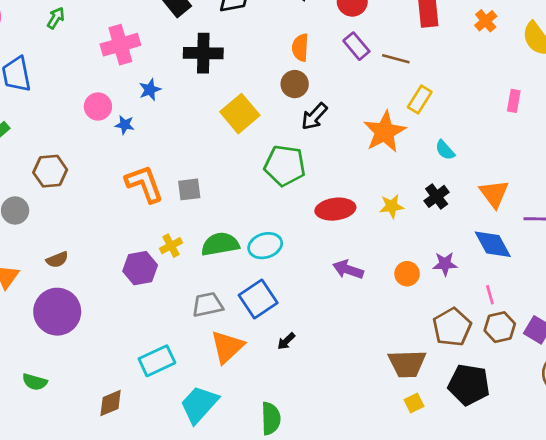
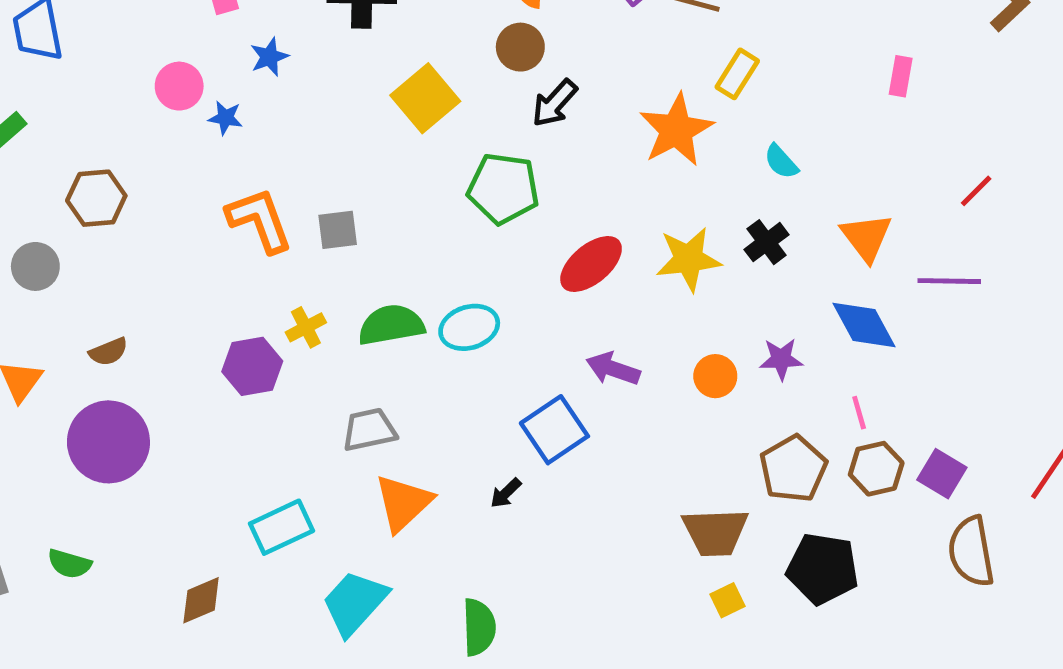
yellow star: (392, 206) -> (688, 259), size x1.5
red ellipse: (335, 209) -> (591, 264), turned -33
blue square: (258, 299) -> (554, 430), moved

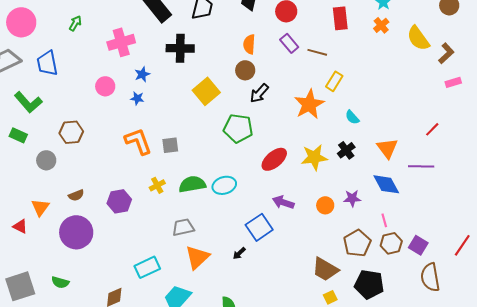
pink rectangle: (901, 76) -> (453, 82), moved, turned 63
blue star: (225, 118) -> (137, 98), moved
purple hexagon: (252, 366) -> (119, 201), moved
brown trapezoid: (715, 532) -> (325, 269), turned 32

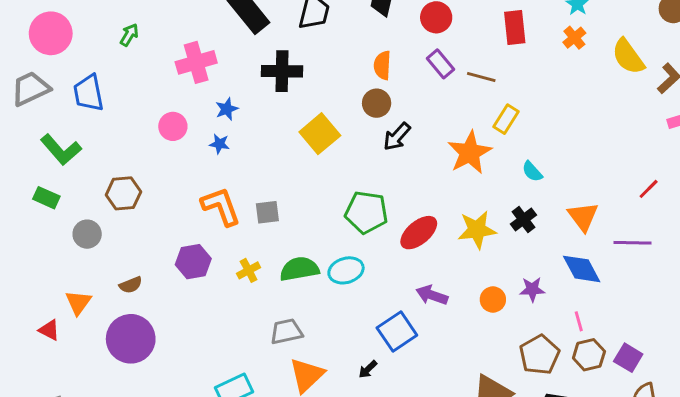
green pentagon: (238, 128) -> (366, 212), moved
purple hexagon: (119, 201) -> (193, 262), moved

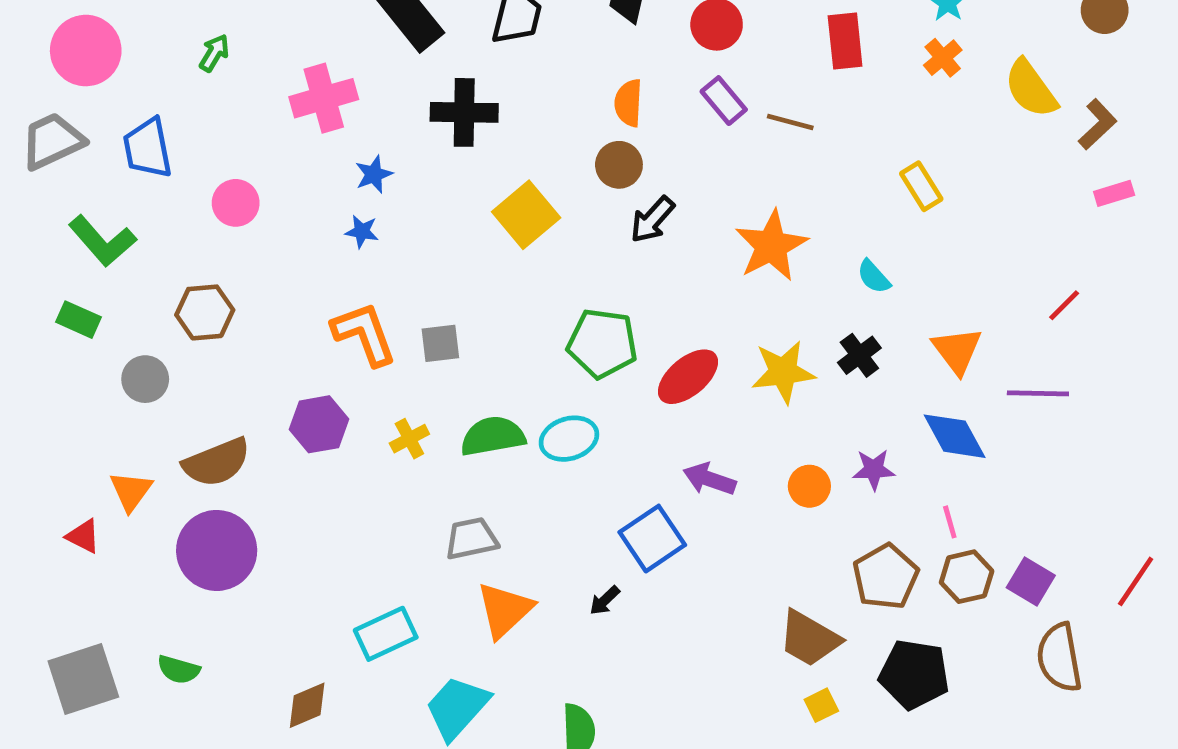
yellow rectangle: (506, 119) -> (921, 186), moved, turned -64
pink circle: (173, 126) -> (236, 203), moved
brown semicircle: (131, 285) -> (217, 462), size x1.8

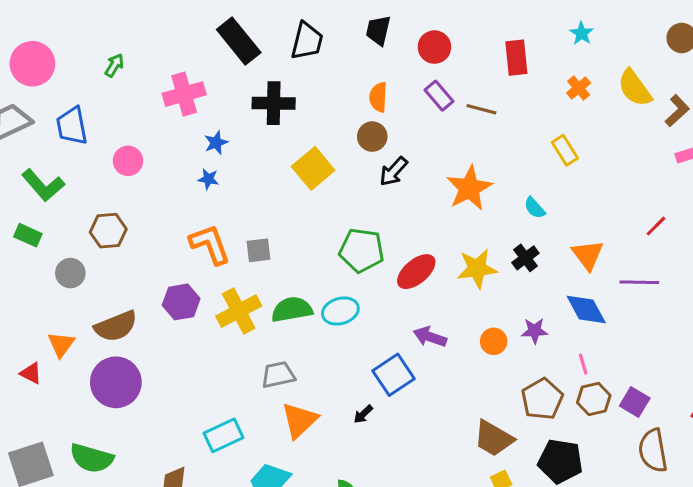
orange cross: (943, 58) -> (579, 88), moved
yellow cross: (409, 439) -> (239, 311), size x1.8
green semicircle: (179, 670) -> (92, 458), size x1.6

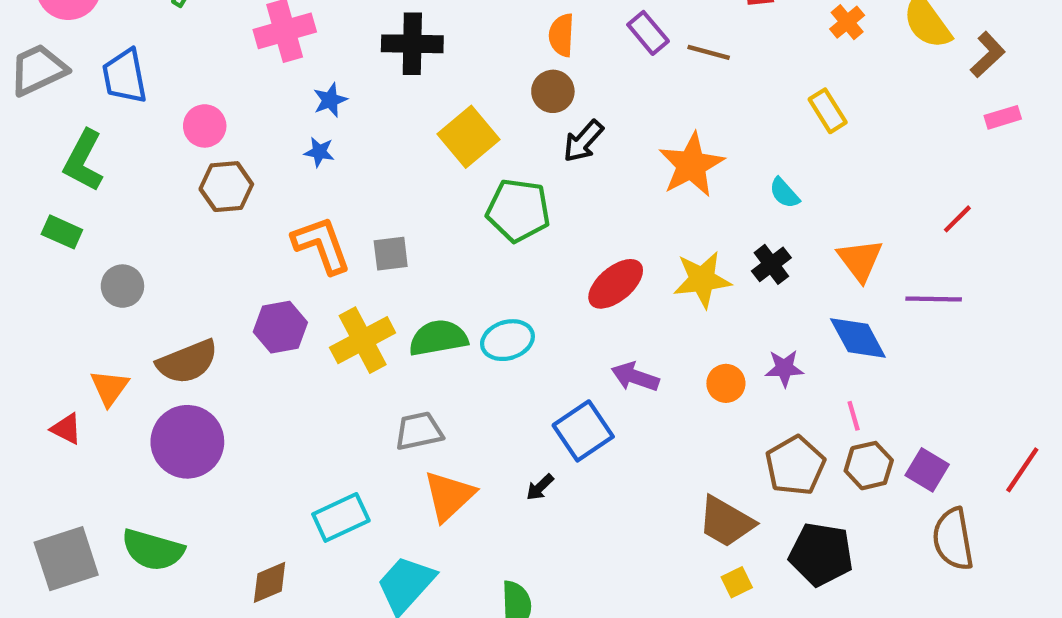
green L-shape: (43, 185) -> (84, 161), turned 69
brown hexagon: (108, 231) -> (226, 187), moved
green pentagon: (362, 250) -> (518, 210), moved

